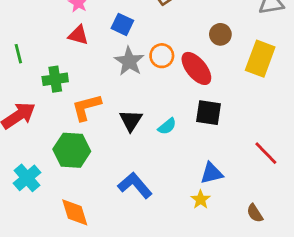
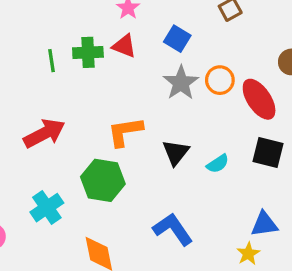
green cross: (55, 79) -> (88, 52), moved

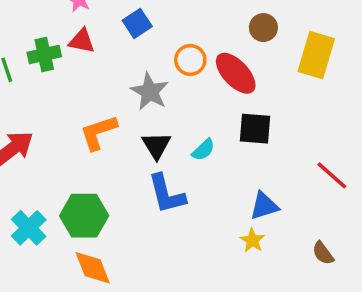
blue square: (177, 39) -> (137, 23), turned 35
gray star: (181, 83) -> (150, 92), moved
green hexagon: (103, 180) -> (84, 216), moved
blue L-shape: (173, 229) -> (167, 194), moved, turned -150

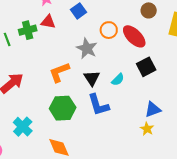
black square: (255, 129) -> (146, 67), turned -30
green hexagon: (84, 216) -> (63, 108), moved

